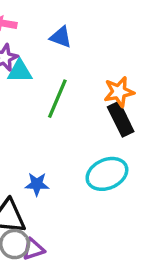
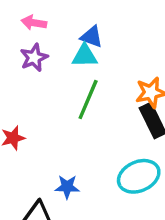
cyan triangle: (20, 71) -> (85, 56), moved

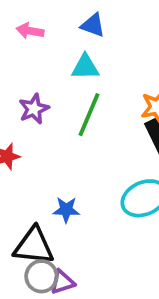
blue triangle: (92, 37) -> (93, 25), moved
purple star: (34, 58) -> (34, 109), moved

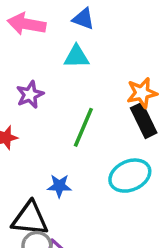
pink arrow: (30, 31) -> (27, 24), size x1.5
green line: (89, 115) -> (83, 127), moved

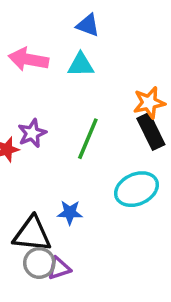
pink arrow: (27, 24) -> (28, 59), moved
purple star: (30, 95) -> (32, 133), moved
blue star: (59, 186) -> (70, 213), moved

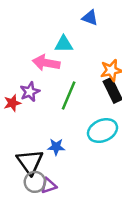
blue triangle: (88, 25) -> (90, 18), moved
pink arrow: (28, 59) -> (46, 63), moved
black triangle: (32, 234) -> (30, 162), turned 48

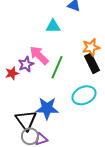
pink arrow: (46, 63) -> (39, 55), moved, turned 35
blue star: (56, 147) -> (47, 108), size x1.6

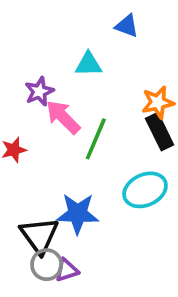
purple star: (26, 64) -> (39, 92), moved

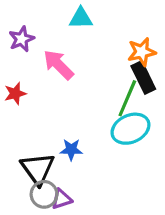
purple star: (39, 92) -> (22, 39), moved
green line: (96, 139) -> (127, 98), moved
blue star: (78, 214) -> (71, 150), size x0.6

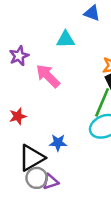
red star: (15, 93) -> (18, 116), moved
black triangle: (38, 169) -> (32, 158), turned 36

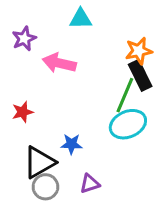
pink arrow: (48, 76) -> (59, 63), turned -32
purple triangle: (50, 182) -> (90, 184), moved

